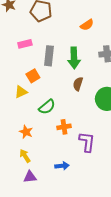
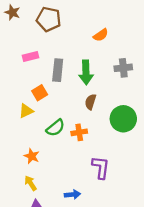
orange cross: (64, 127) -> (79, 132), moved

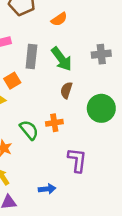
orange semicircle: (101, 35) -> (59, 19), moved
green arrow: (86, 72) -> (62, 59), turned -35
green semicircle: (55, 128) -> (29, 130), moved, turned -90

